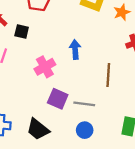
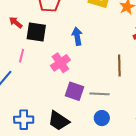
black square: (22, 32) -> (36, 32), size x1.5
blue arrow: (75, 50) -> (77, 36), moved

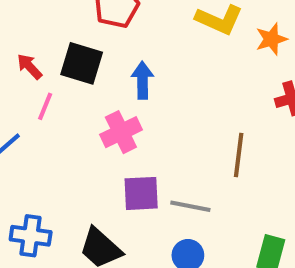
red arrow: (16, 22) -> (29, 67), moved
blue arrow: (77, 36) -> (143, 80), moved
purple square: (75, 91) -> (141, 193), turned -30

